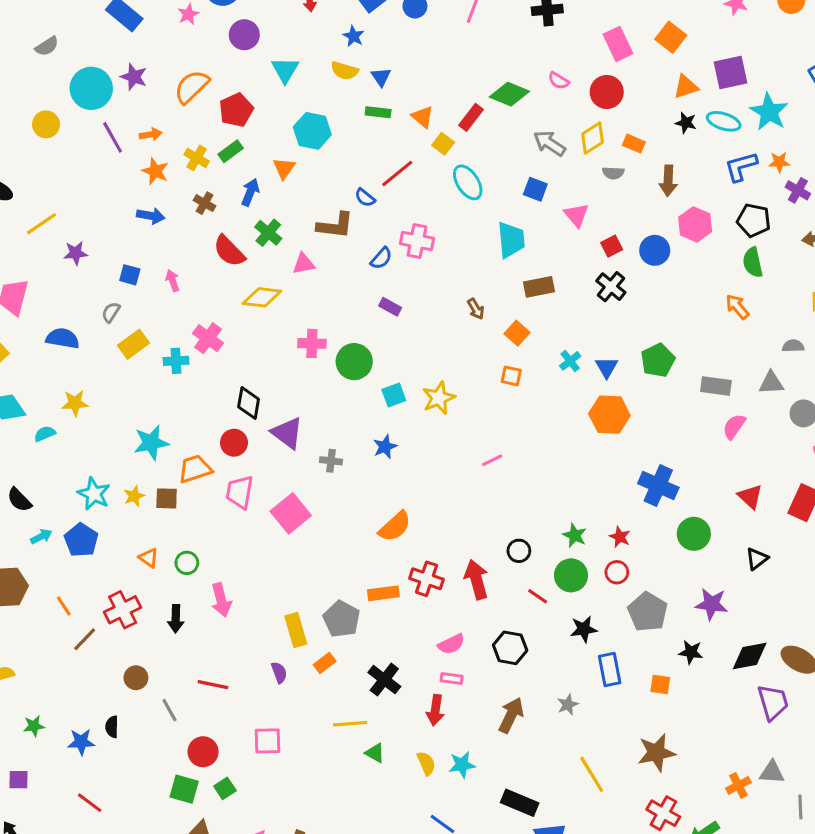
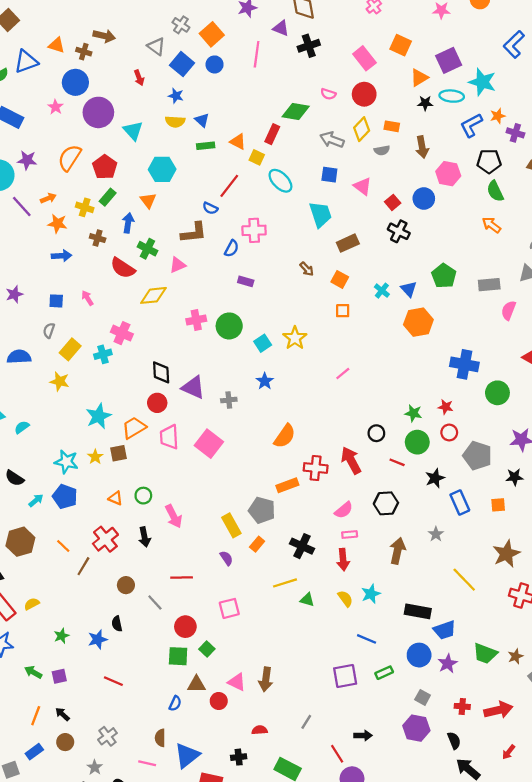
purple circle: (244, 35) -> (98, 112), size x1.4
yellow star: (75, 403) -> (60, 381), moved, turned 30

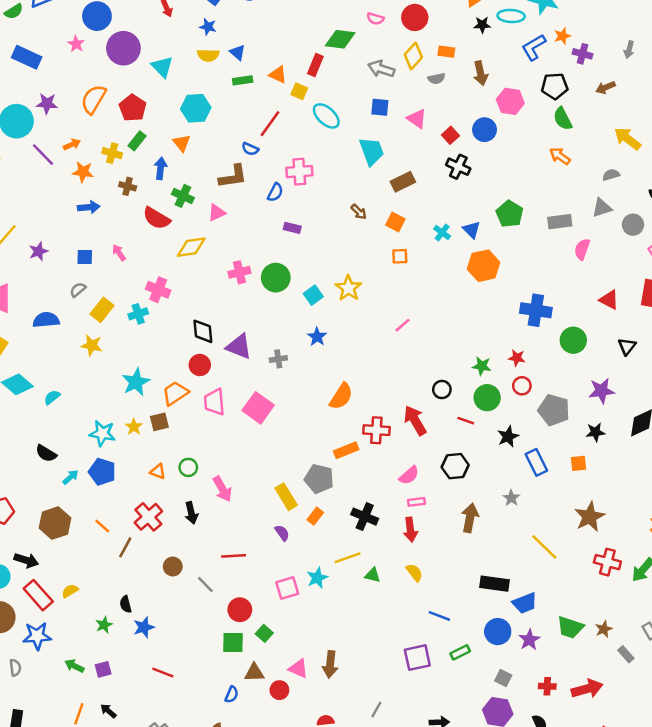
gray semicircle: (49, 330) -> (78, 290), turned 32
cyan star: (371, 594) -> (317, 578), moved
black semicircle: (117, 624) -> (126, 604), moved

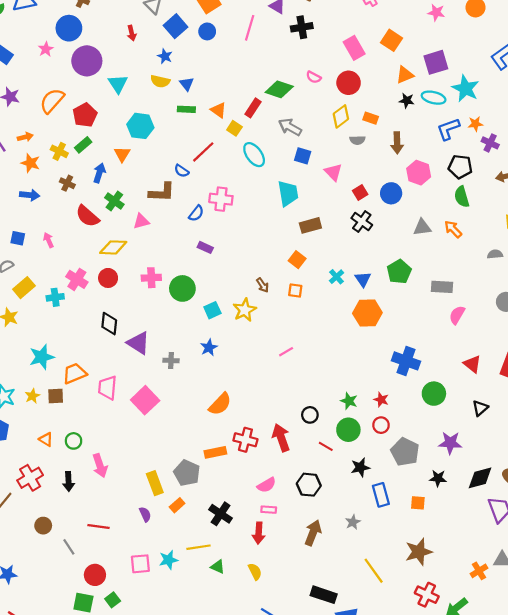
gray arrow: (381, 69) -> (290, 127), moved
gray triangle: (602, 208) -> (422, 227), moved
brown arrow: (359, 212) -> (263, 285), moved
red circle: (200, 365) -> (108, 278), moved

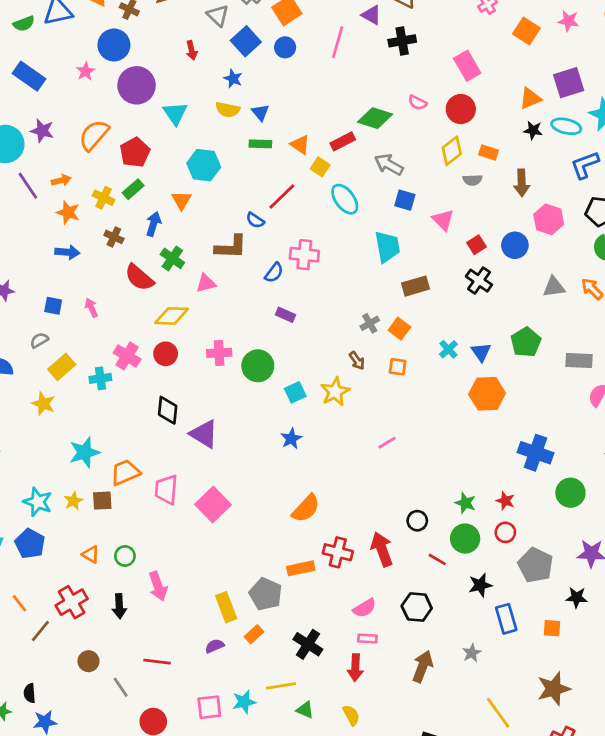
orange square: (391, 40) -> (526, 31), moved
red rectangle: (253, 108) -> (343, 141), turned 30
gray cross: (171, 361) -> (370, 323), moved, turned -32
purple semicircle: (145, 514) -> (215, 646), turned -88

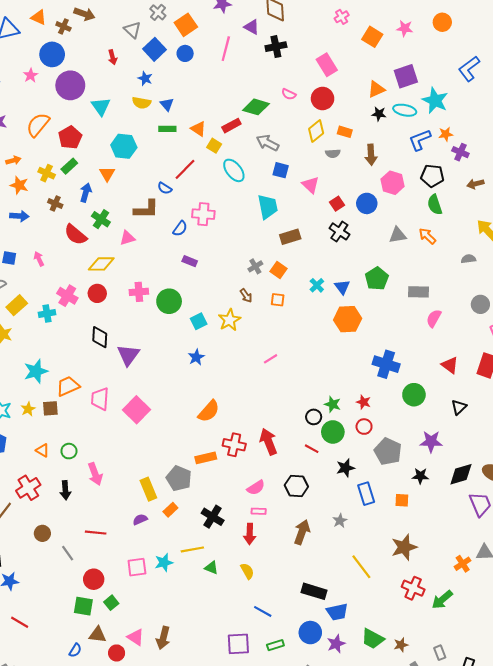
purple triangle: (204, 434) -> (128, 355), turned 35
black circle: (417, 521) -> (314, 417), moved

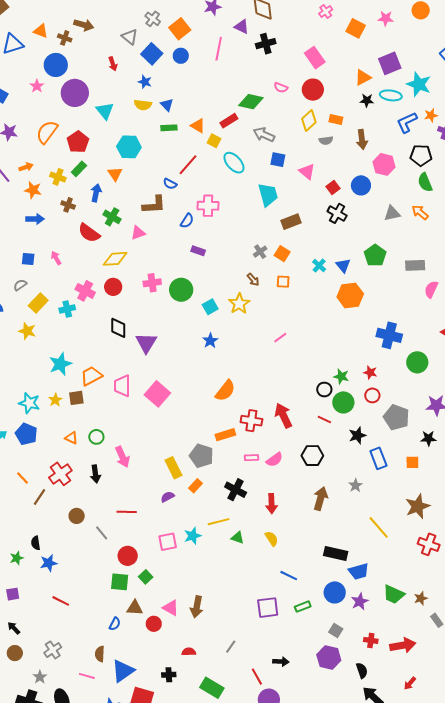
pink rectangle: (259, 511) -> (251, 458), moved

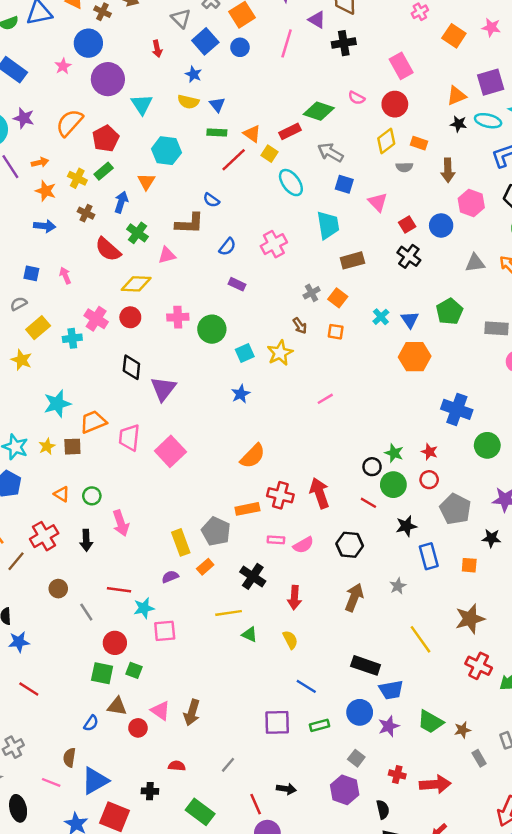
red line: (188, 165) -> (234, 160), moved
pink cross: (208, 206) -> (274, 244), moved, turned -35
cyan star: (193, 536) -> (144, 608), moved
green square: (146, 577) -> (134, 670), turned -32

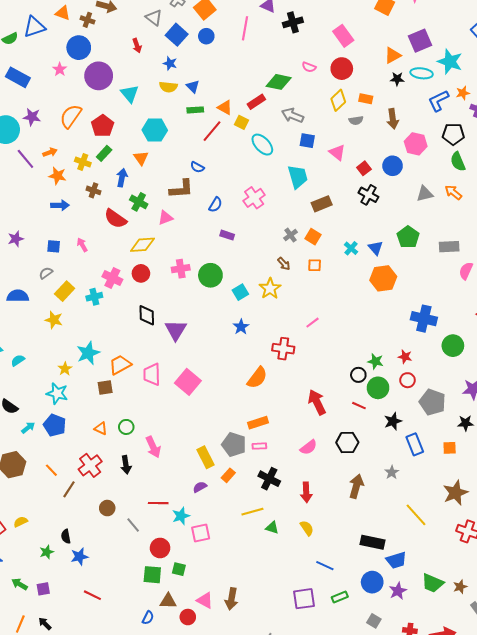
yellow star: (47, 446) -> (65, 369), moved
red cross: (280, 495) -> (283, 349), moved
pink rectangle: (276, 540) -> (259, 446), moved

